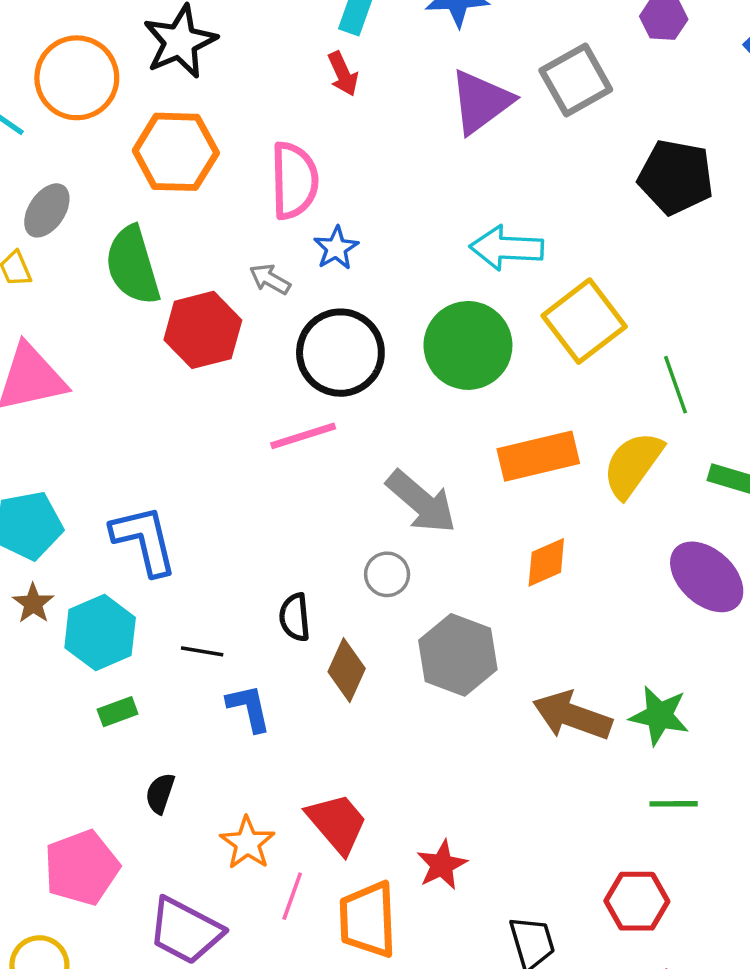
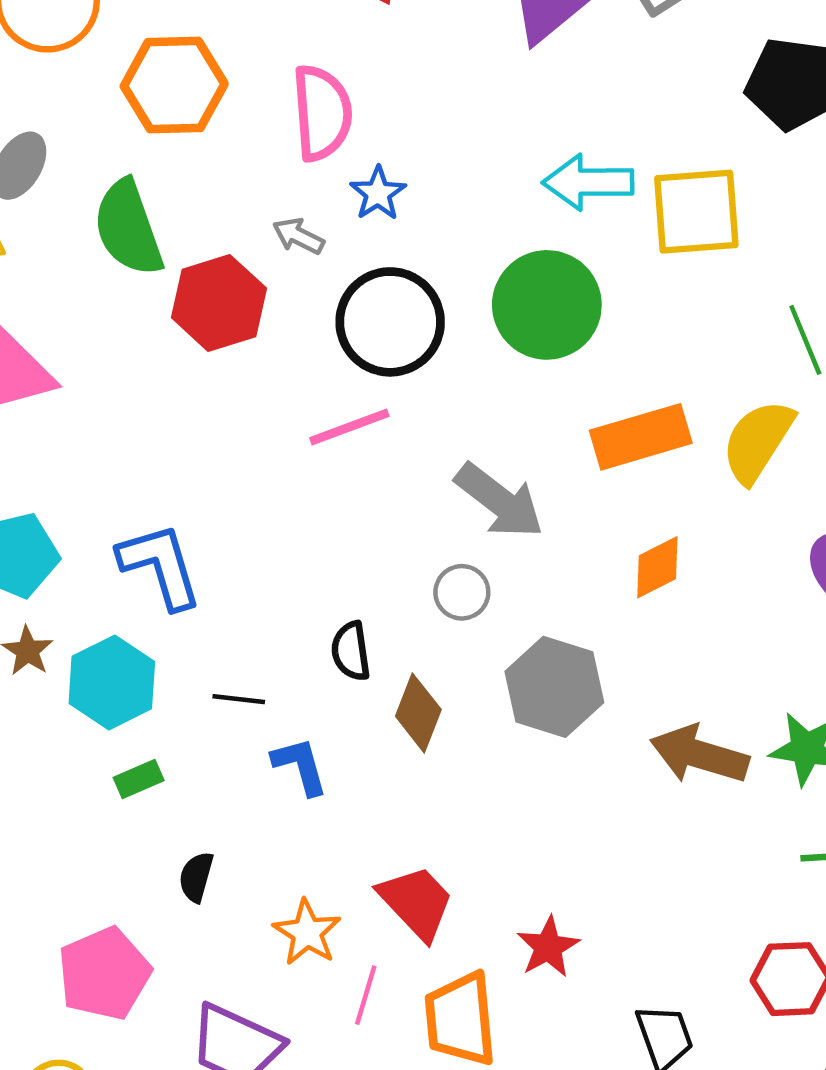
yellow square: (584, 321) -> (696, 212), moved, turned 36

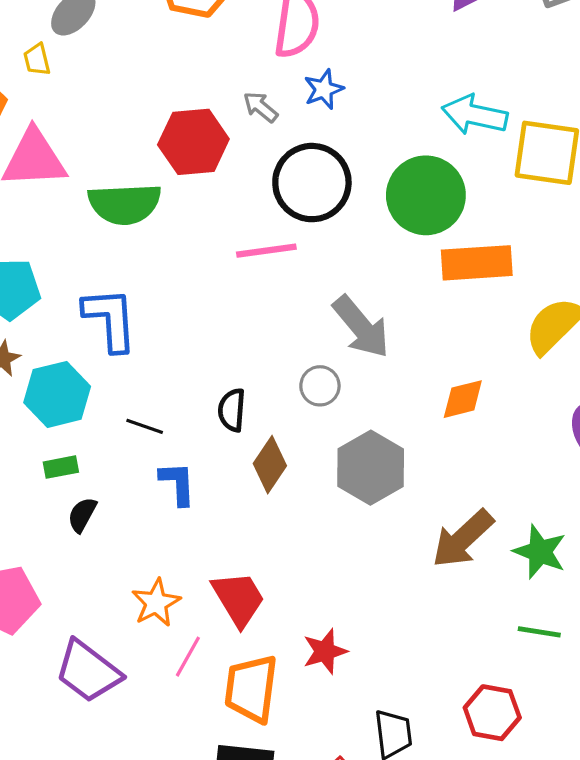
green semicircle: (128, 228) -> (125, 204), moved, turned -86
orange rectangle: (641, 437) -> (477, 263), moved
brown arrow: (699, 755) -> (463, 539), turned -72
black semicircle: (196, 877) -> (82, 515), moved

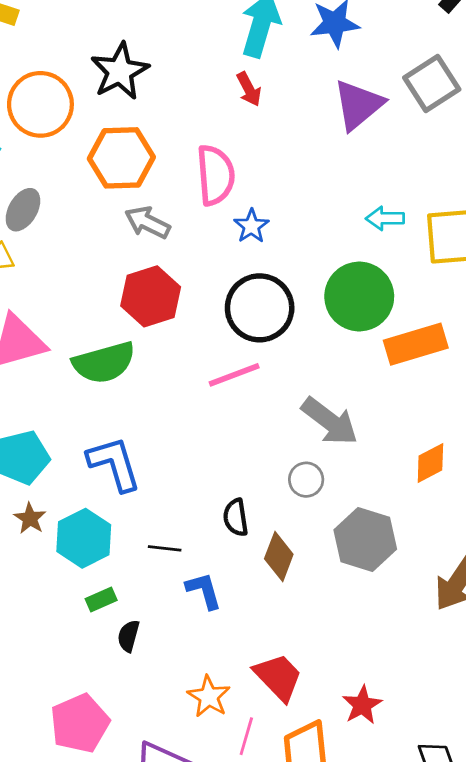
gray arrow: (260, 107) -> (147, 222), moved, size x1.4
cyan arrow: (475, 115) -> (385, 218), size x0.7

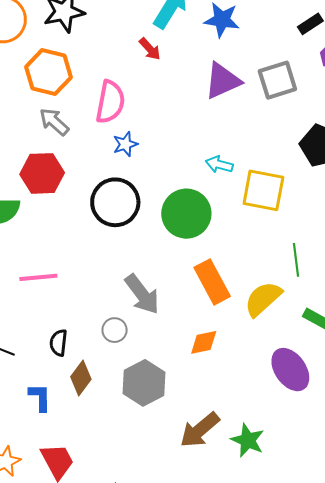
red arrow: (249, 89) -> (150, 49), turned -30
orange rectangle: (416, 344) -> (212, 282), moved, turned 63
pink line: (234, 375) -> (38, 277), moved
blue L-shape: (204, 591) -> (40, 397), moved

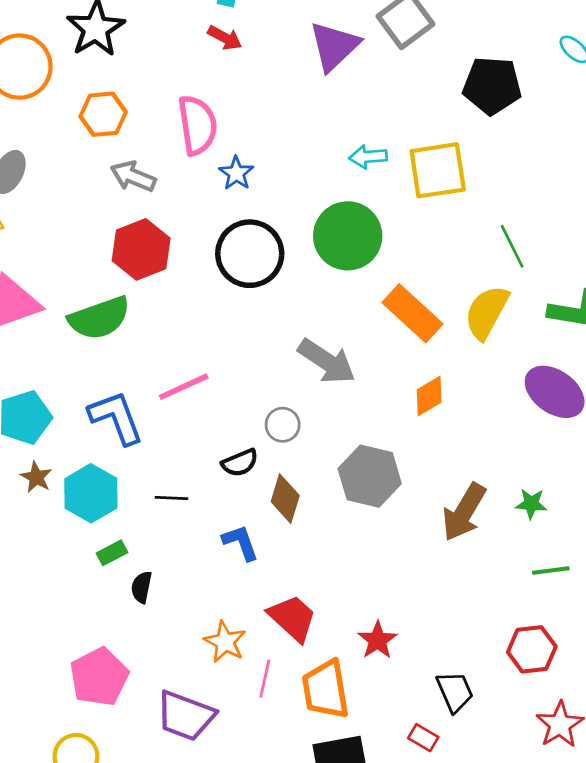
orange hexagon: (48, 72) -> (103, 114), size x0.7
gray circle: (115, 330) -> (283, 425), moved
black semicircle: (59, 343) -> (240, 463), turned -100
green star: (248, 440) -> (531, 504), size x0.7

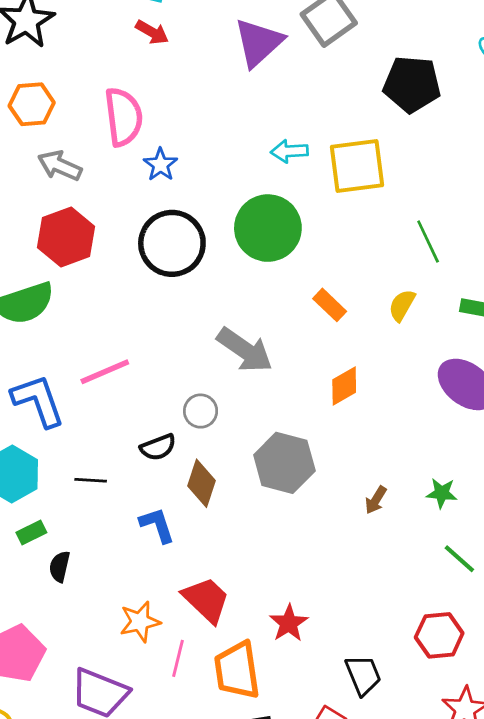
yellow semicircle: (487, 312) -> (402, 305), size x0.6
orange rectangle: (413, 313) -> (330, 305), size x0.6
brown arrow: (464, 512) -> (376, 500), size x0.5
green line: (551, 570) -> (459, 559), turned 48
orange star: (225, 642) -> (140, 622), turned 30

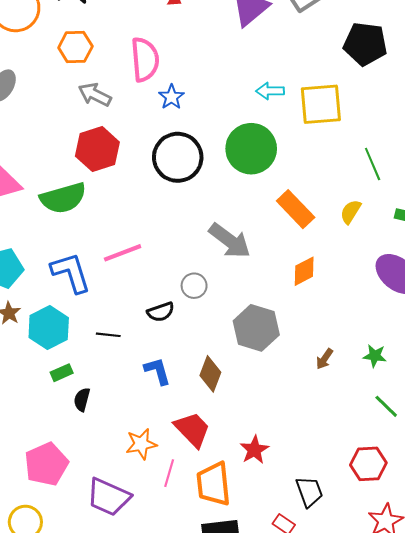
orange rectangle: (330, 305) -> (296, 209), size x1.5
brown diamond: (201, 483) -> (210, 374), moved

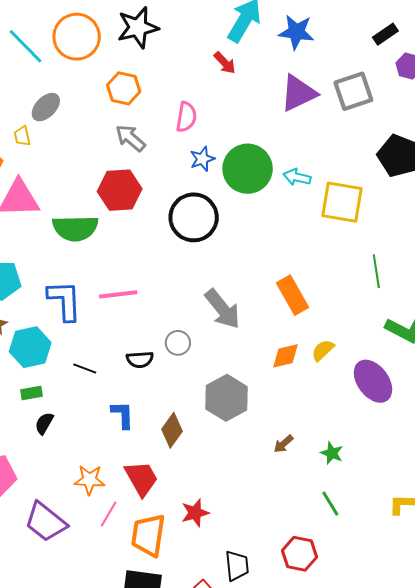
pink semicircle: (145, 59) -> (186, 117), size x0.7
green circle: (251, 149) -> (248, 169), moved
yellow semicircle: (351, 212) -> (323, 350), moved

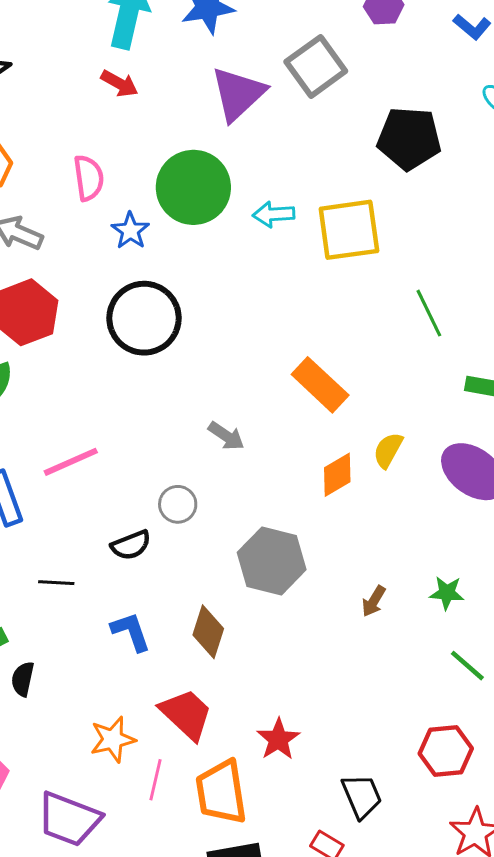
green circle: (248, 169) -> (193, 187), moved
gray arrow: (223, 309) -> (226, 436), size x0.6

